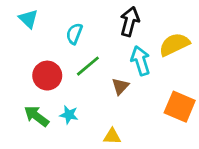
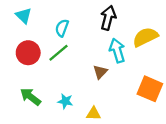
green line: (88, 66) -> (59, 53), moved
red circle: (47, 76) -> (28, 53), moved
cyan star: (69, 115) -> (65, 101), moved

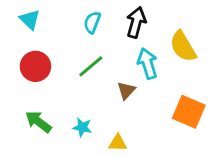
cyan semicircle: (62, 28) -> (92, 22), moved
yellow semicircle: (145, 37) -> (183, 46), turned -95
green line: (59, 53) -> (91, 66), moved

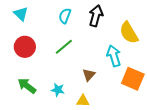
cyan arrow: (148, 64) -> (114, 56), moved
brown triangle: (126, 90) -> (89, 75), moved

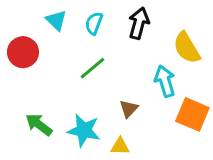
cyan triangle: (21, 14) -> (56, 20), moved
red circle: (25, 47) -> (23, 52), moved
cyan star: (58, 90) -> (84, 130), size x1.6

